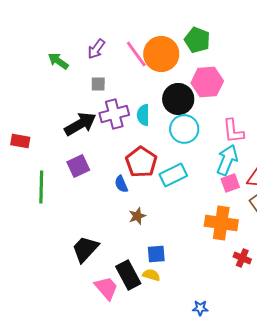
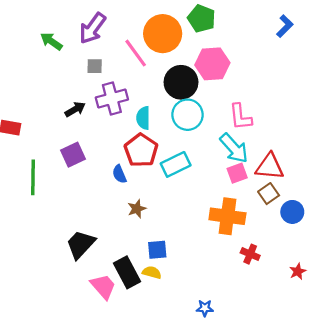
purple arrow: (96, 49) -> (92, 28), size x1.4
pink line: (136, 54) -> (136, 53), moved
cyan semicircle: (143, 115) -> (143, 118), moved
black arrow: (80, 124) -> (75, 109), size x0.6
cyan arrow: (227, 160) -> (234, 148), turned 116

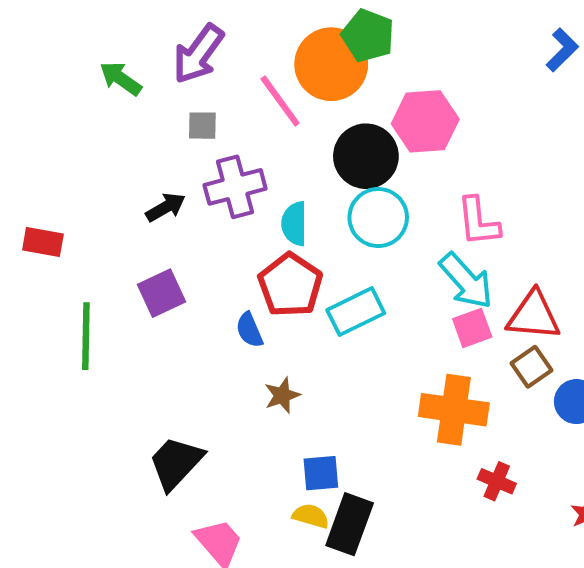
green pentagon: (202, 19) -> (368, 36), moved
black rectangle: (127, 272) -> (350, 524), moved, turned 48

